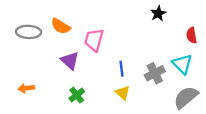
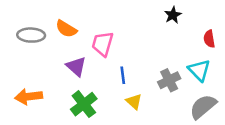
blue line: (122, 69) -> (123, 75), moved
orange arrow: (26, 88) -> (29, 97), size x1.5
green cross: (77, 95) -> (84, 104), size x1.5

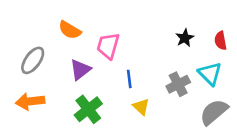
black star: (173, 15) -> (185, 38), moved
gray ellipse: (31, 35) -> (33, 60), moved, turned -56
purple triangle: (76, 66) -> (80, 70), turned 40

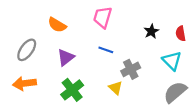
pink trapezoid: (108, 46) -> (103, 17), moved
blue line: (129, 79) -> (106, 50), moved, turned -64
gray cross: (178, 84) -> (131, 69), moved

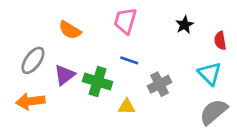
black star: (151, 31) -> (185, 25), moved
purple triangle: (66, 57) -> (65, 75), moved
yellow triangle: (116, 88) -> (127, 107), moved, turned -40
green cross: (72, 90) -> (98, 82), moved, turned -35

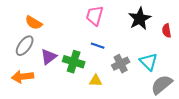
black star: (185, 25) -> (140, 19), size x1.6
orange semicircle: (70, 30) -> (34, 23), moved
cyan triangle: (210, 74) -> (149, 62), moved

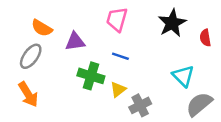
purple triangle: (49, 57) -> (75, 42), moved, turned 30
gray cross: (121, 64) -> (140, 105), moved
orange arrow: (23, 77) -> (28, 94), turned -115
yellow triangle: (96, 81) -> (118, 89), moved, turned -40

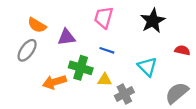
red semicircle: (205, 38) -> (182, 50), moved, turned 112
cyan triangle: (183, 76) -> (147, 67), moved
yellow triangle: (118, 89) -> (105, 80), turned 40
orange arrow: (28, 94) -> (54, 82), moved, turned 105

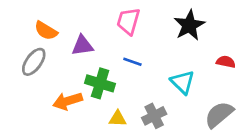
yellow triangle: (105, 80) -> (118, 119), moved

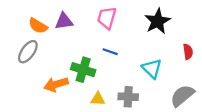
purple triangle: (82, 46) -> (64, 21), moved
red semicircle: (226, 62) -> (188, 52), turned 70
gray cross: (154, 116) -> (128, 97), turned 30

